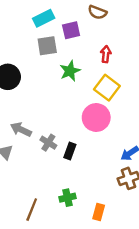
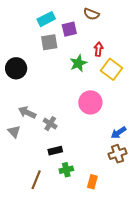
green star: (70, 71) -> (78, 63), moved
yellow square: (107, 88) -> (111, 69), moved
black rectangle: (70, 151) -> (55, 151), moved, turned 56

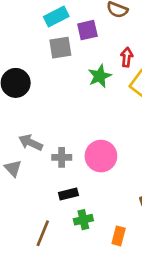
pink circle: (90, 102) -> (101, 156), moved
gray cross: (50, 124) -> (62, 157), turned -32

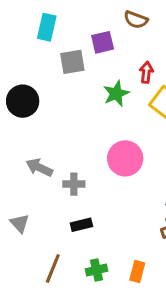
cyan rectangle: (56, 17) -> (47, 27), moved, turned -50
pink circle: (101, 156) -> (125, 158), moved
gray triangle: (13, 168) -> (20, 223), moved
green cross: (83, 220) -> (97, 270), moved

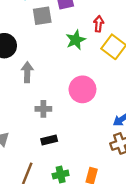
gray arrow: (39, 167) -> (27, 72), moved, turned 66

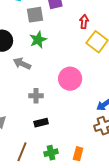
green star: (76, 40) -> (38, 40), moved
gray arrow: (27, 72) -> (22, 64), turned -66

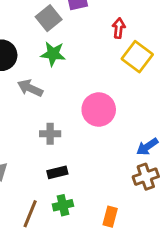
gray square: (35, 15) -> (49, 18), turned -30
green star: (38, 40) -> (53, 54), turned 30
green cross: (51, 153) -> (63, 205), moved

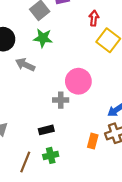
gray cross: (50, 134) -> (61, 100), moved
orange rectangle: (110, 217) -> (93, 141), moved

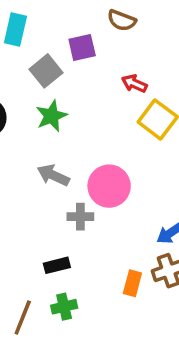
red arrow: (94, 18) -> (134, 83), turned -72
green star: (43, 38) -> (51, 116), turned -30
gray arrow: (25, 65) -> (53, 175), moved

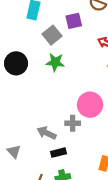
green star: (51, 116) -> (55, 62), turned 30
gray arrow: (53, 175) -> (47, 133), moved

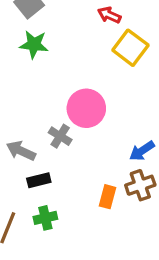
gray cross: (73, 123) -> (60, 136), turned 32

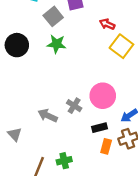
pink circle: (86, 108) -> (103, 96), moved
black rectangle: (39, 180) -> (99, 128), moved

